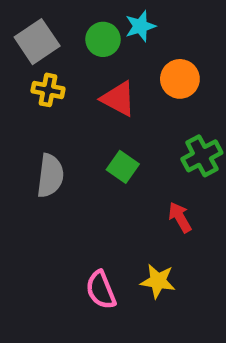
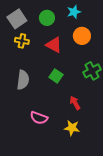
cyan star: (140, 26) -> (74, 12), moved
red arrow: (180, 217) -> (75, 103), moved
pink semicircle: (101, 290) -> (39, 118), moved, turned -48

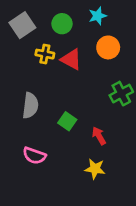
yellow cross: (22, 41) -> (45, 54), moved
green square: (56, 76) -> (67, 121), moved
pink semicircle: (39, 118) -> (34, 156), moved

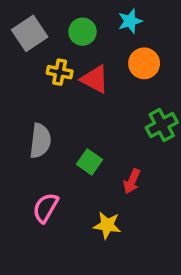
red arrow: (99, 136) -> (132, 181), turned -126
pink semicircle: (34, 156) -> (46, 208), turned 100
yellow star: (95, 169) -> (107, 225), moved

